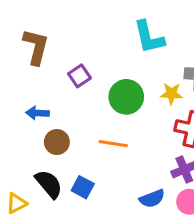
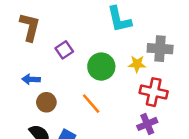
orange line: (113, 144) -> (91, 104), turned 40

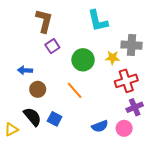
brown L-shape: (30, 27) -> (44, 21), moved
red cross: (154, 92) -> (126, 81), turned -30
purple cross: (147, 124) -> (135, 107), moved

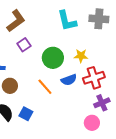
brown L-shape: (44, 21) -> (16, 21), turned 40
gray cross: (131, 45) -> (99, 19), moved
blue semicircle: (100, 126) -> (69, 80), moved

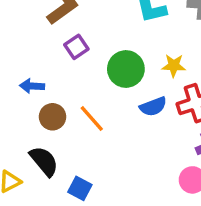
orange line: (45, 87) -> (92, 118), moved
blue square: (26, 114) -> (80, 188), moved

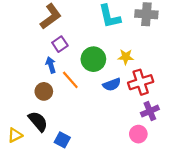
blue arrow: (32, 86) -> (51, 65), moved, turned 70
orange line: (92, 118) -> (70, 80), moved

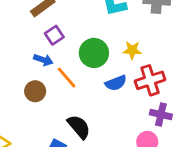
blue arrow: (51, 65) -> (43, 60), turned 126
purple cross: (150, 111) -> (161, 114), turned 36
black semicircle: (38, 121) -> (79, 127), moved

